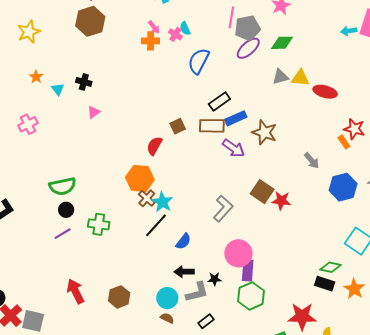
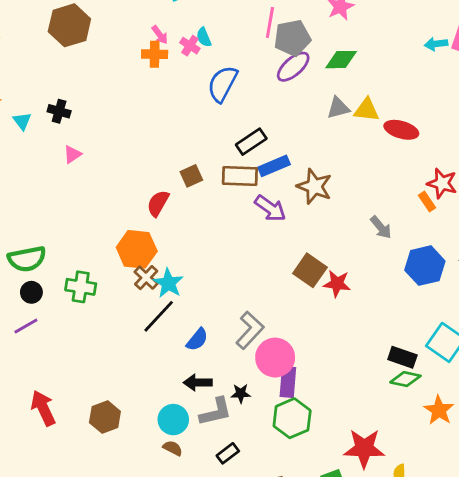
gray L-shape: (223, 208) -> (250, 330), moved
green cross: (99, 224) -> (81, 287), moved
black rectangle: (325, 284) -> (402, 357), moved

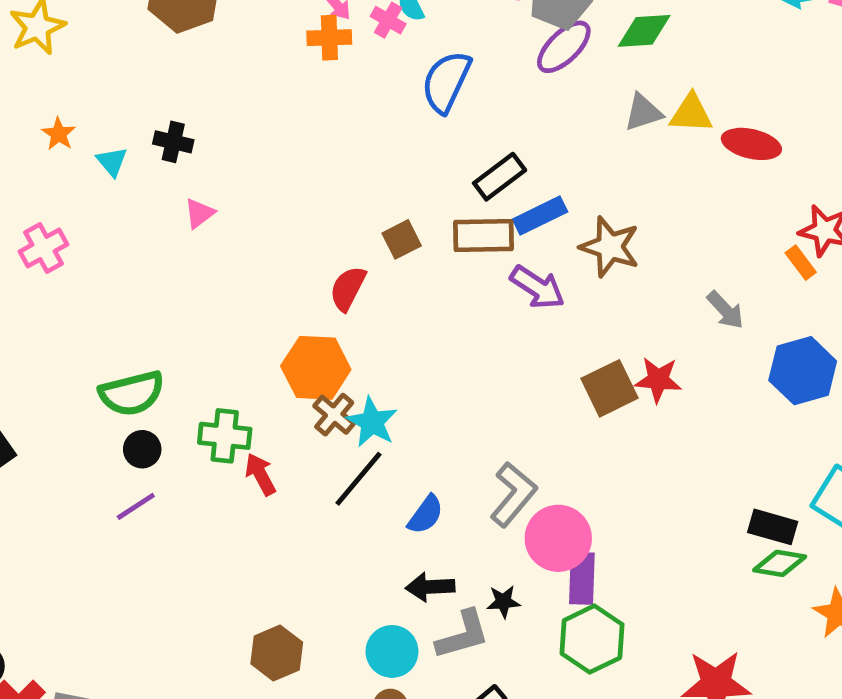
brown square: (310, 270) -> (610, 388), turned 32
red star: (337, 284) -> (658, 380), moved
red arrow: (43, 408) -> (260, 474), moved, size x0.7

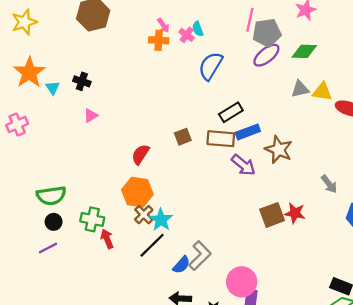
orange star: (59, 134) -> (29, 72), size x2.0
red semicircle: (348, 288) -> (140, 154), moved
gray L-shape: (513, 494) -> (200, 256), moved

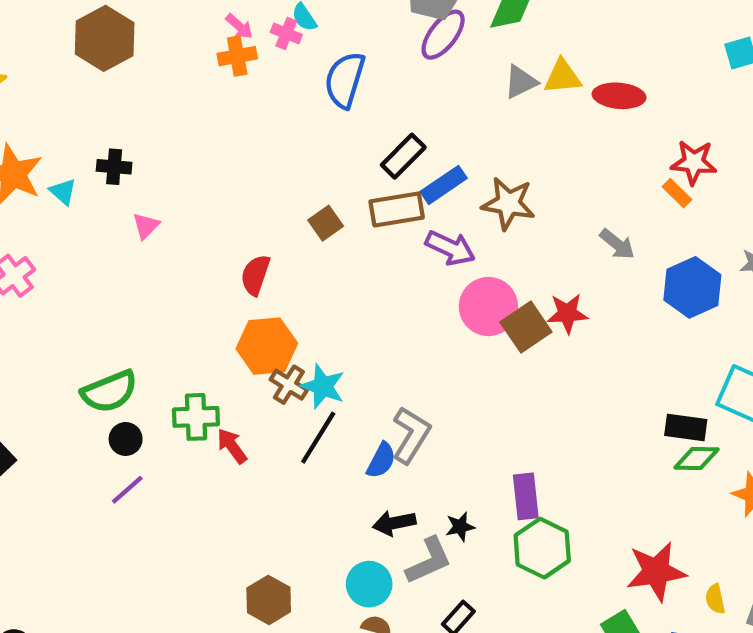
pink circle: (242, 282) -> (488, 307), moved

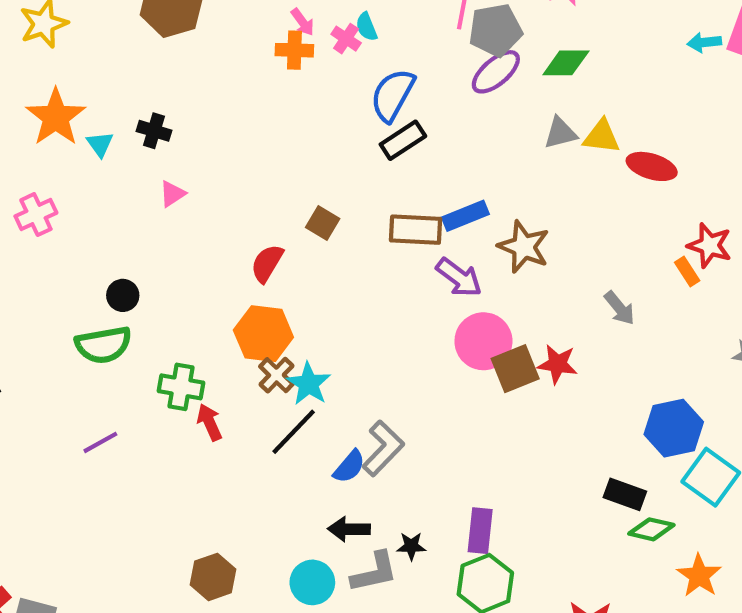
black rectangle: (403, 156) -> (403, 140), moved
brown square: (326, 223) -> (323, 223), moved, turned -36
blue hexagon: (692, 287) -> (674, 428), moved
black rectangle: (686, 427) -> (625, 494), moved
black circle: (126, 439) -> (123, 295), moved

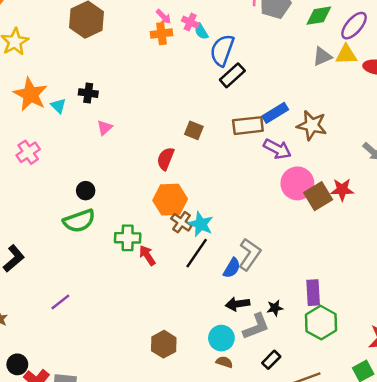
cyan semicircle: (367, 27) -> (201, 31), moved
purple ellipse: (496, 72) -> (354, 26), moved
purple line: (100, 442) -> (60, 302), moved

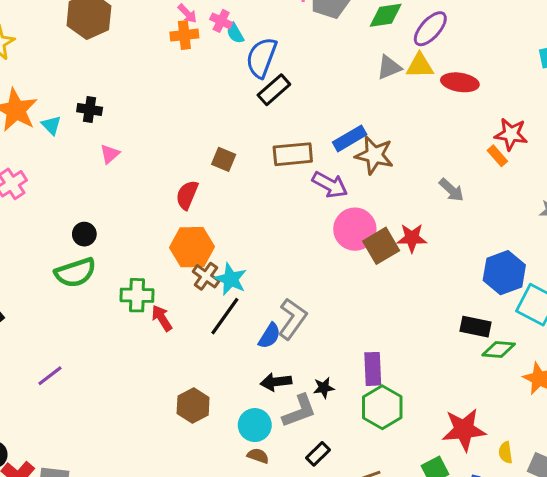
blue rectangle: (275, 113) -> (350, 138), moved
brown hexagon: (164, 344) -> (193, 406), moved

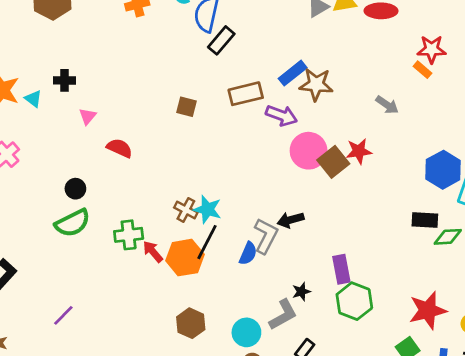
red semicircle: (187, 195) -> (120, 148), moved, turned 100
orange hexagon: (192, 247) -> (185, 258), moved
black arrow: (276, 382) -> (290, 220), moved

